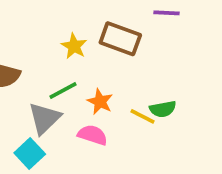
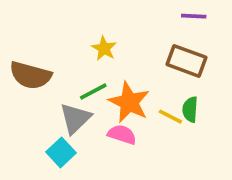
brown rectangle: (120, 39) -> (187, 61), moved
orange star: (100, 102) -> (129, 102), size x1.6
green semicircle: (163, 109) -> (190, 109), turned 105

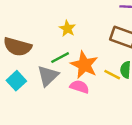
cyan square: (61, 152) -> (16, 81), moved

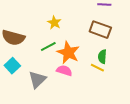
yellow line: (112, 75) -> (97, 68), moved
gray triangle: (48, 76) -> (37, 80), moved

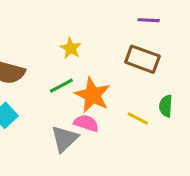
green semicircle: (102, 57) -> (166, 106), moved
gray triangle: (37, 80) -> (64, 139), moved

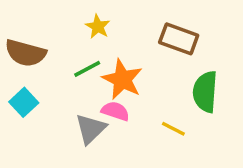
green semicircle: (166, 106) -> (205, 92), size x1.6
yellow line: (138, 118) -> (173, 129), moved

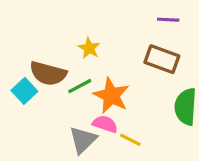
brown semicircle: (26, 53) -> (48, 73), moved
cyan square: (24, 102) -> (24, 91), moved
yellow line: (173, 129) -> (130, 140), moved

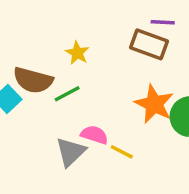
brown rectangle: (162, 59) -> (149, 44), moved
orange star: (111, 96) -> (154, 104), moved

